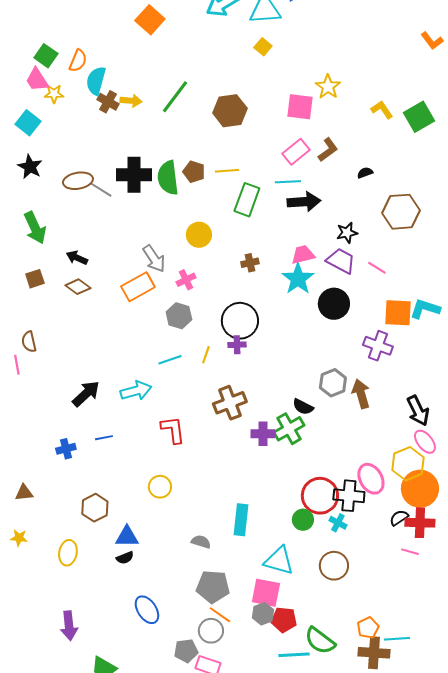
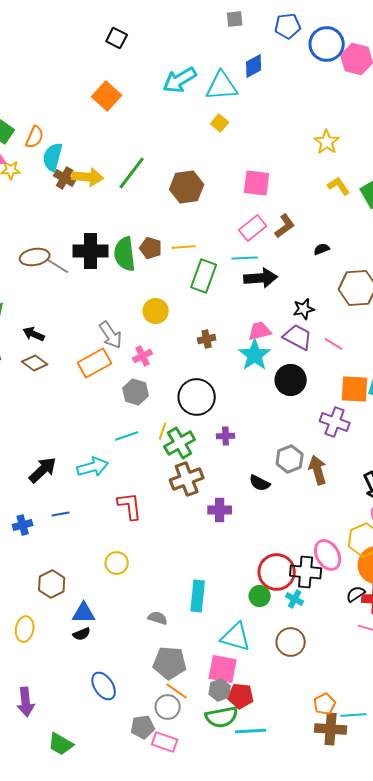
yellow star: (328, 87) -> (327, 142), moved
yellow arrow: (131, 101) -> (88, 177), size x1.4
purple cross: (237, 345) -> (226, 436), moved
green cross: (289, 429) -> (180, 443), moved
green semicircle: (320, 641) -> (222, 717), moved, turned -48

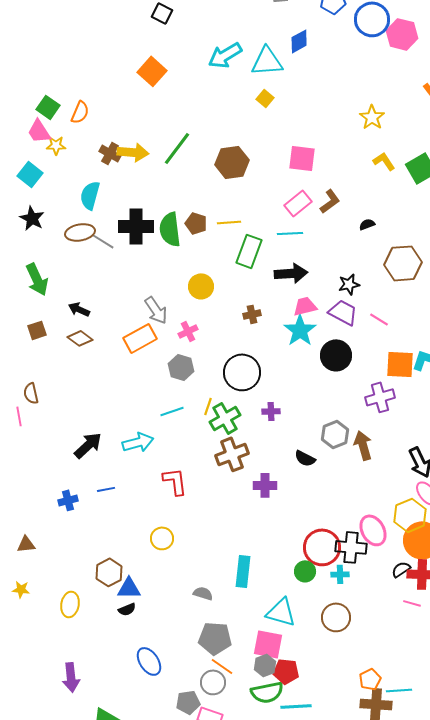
cyan semicircle: (53, 157) -> (90, 195), moved
black arrow: (261, 278) -> (291, 273), moved
purple cross: (335, 422) -> (380, 397), turned -36
brown hexagon: (52, 584) -> (109, 572), moved
cyan cross: (295, 599) -> (340, 574), turned -30

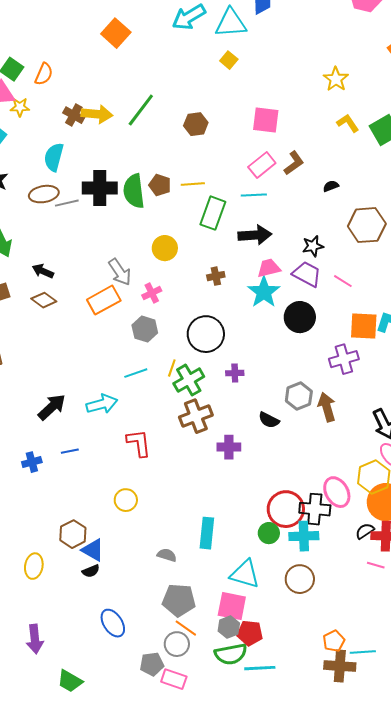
brown hexagon: (232, 162) -> (196, 124), size x0.7
gray line: (103, 241) -> (67, 203), turned -45
cyan cross: (340, 574) -> (304, 536), size x1.6
blue triangle: (129, 588) -> (93, 550), turned 30

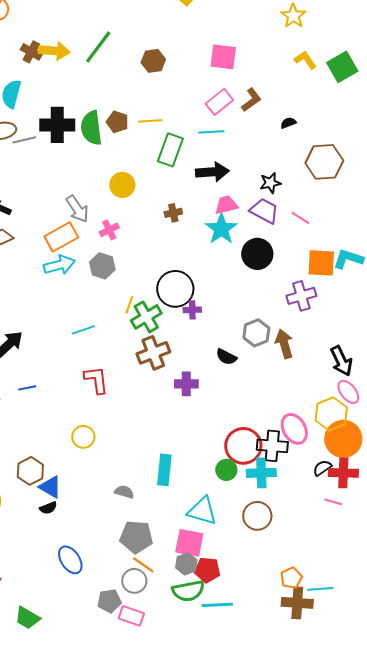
black circle: (206, 334) -> (175, 289), moved
cyan line: (136, 373) -> (83, 330), moved
cyan arrow: (102, 404) -> (59, 265), moved

